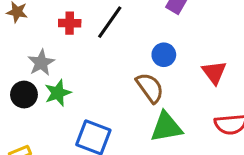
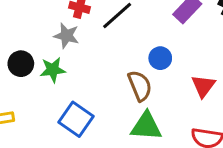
gray star: (41, 63) -> (66, 36), moved, turned 30

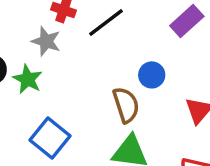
green star: (53, 70) -> (28, 79), turned 30

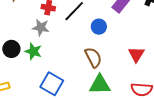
blue circle: (152, 75) -> (99, 27), moved

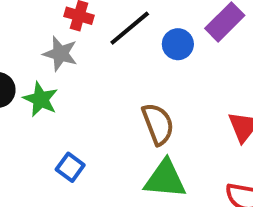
blue circle: (99, 27) -> (178, 44), moved
blue square: (52, 84) -> (70, 167), size x0.6

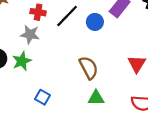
green star: (41, 99) -> (22, 61), turned 30
green triangle: (165, 179) -> (96, 98), size x0.7

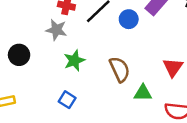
green star: (22, 61) -> (74, 61), moved
green triangle: (96, 98) -> (143, 93), moved

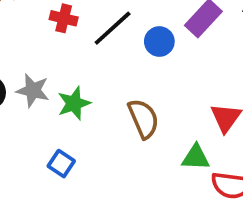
gray star: (56, 30) -> (33, 90), moved
green triangle: (143, 93) -> (196, 157), moved

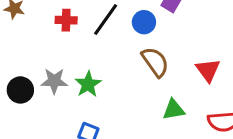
brown semicircle: (143, 119) -> (155, 62), moved
green triangle: (196, 157) -> (174, 110), moved

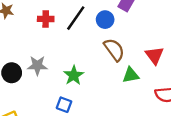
green star: (88, 84) -> (74, 75), moved
green triangle: (174, 110) -> (131, 75), moved

